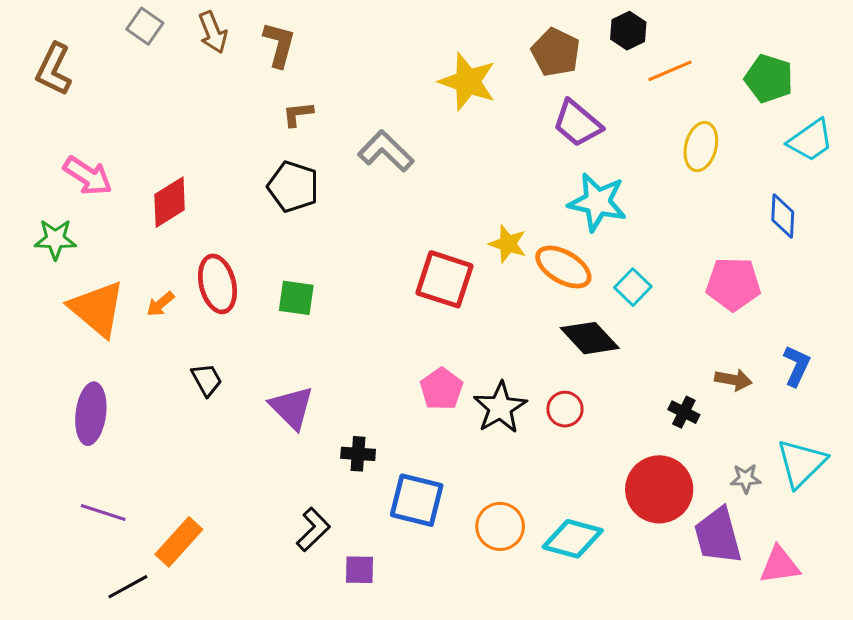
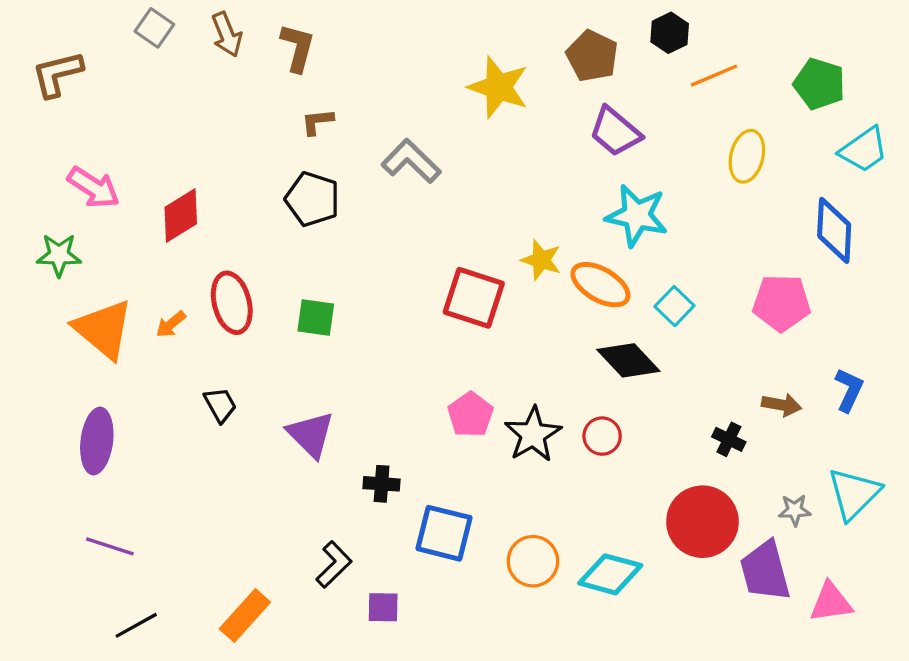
brown L-shape: (54, 69) -> (57, 74), turned 50
blue diamond: (783, 216) -> (834, 230), size x1.4
orange rectangle: (179, 542) -> (245, 615), moved

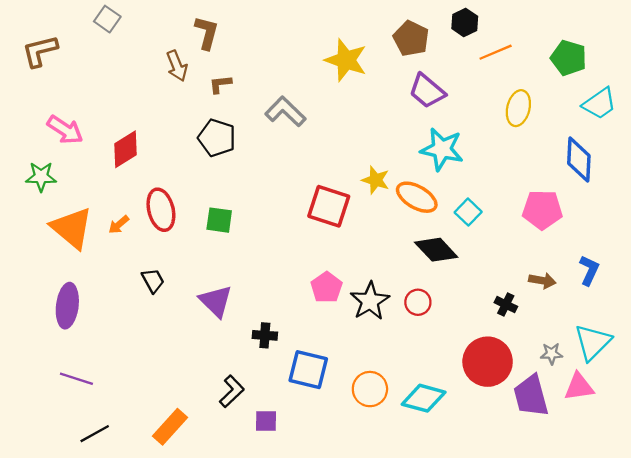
brown arrow: (227, 34) -> (177, 66), moved
pink triangle: (831, 602) -> (579, 387), moved

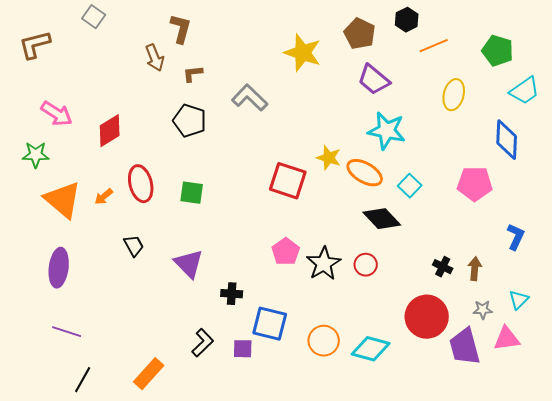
brown arrow: (542, 281) -> (475, 269), moved, turned -95
cyan triangle: (593, 342) -> (519, 300), size x0.6
purple square: (266, 421) -> (243, 349), moved
black line: (95, 434) -> (83, 380), turned -32

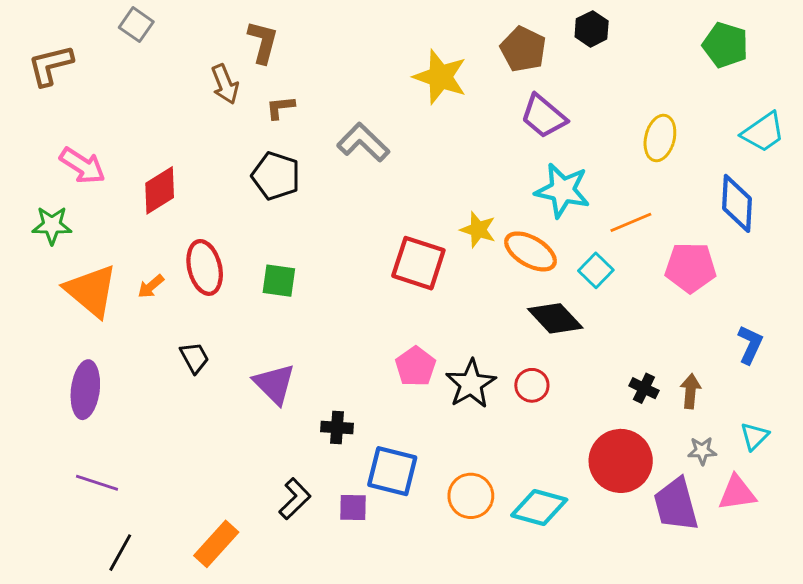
orange line: (434, 46) -> (631, 222), moved
green pentagon: (498, 51) -> (725, 45), moved

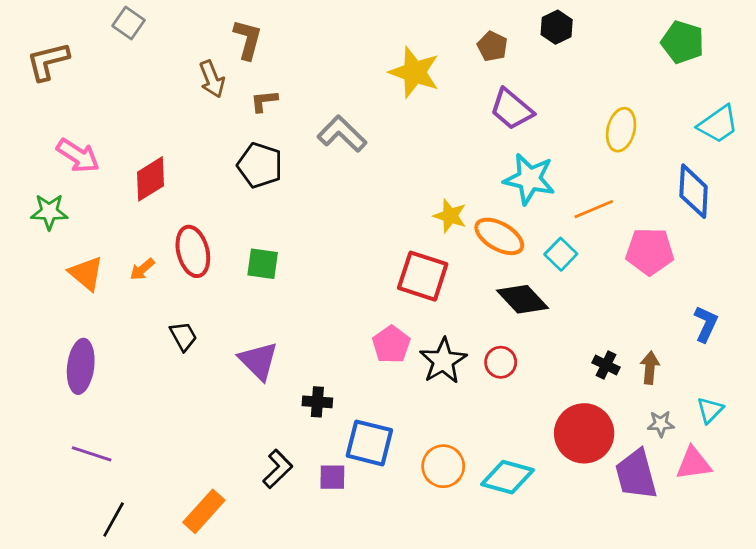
brown pentagon: (523, 49) -> (492, 46), size x0.7
red square: (418, 263) -> (423, 276), moved
orange triangle: (91, 291) -> (86, 273), size x0.7

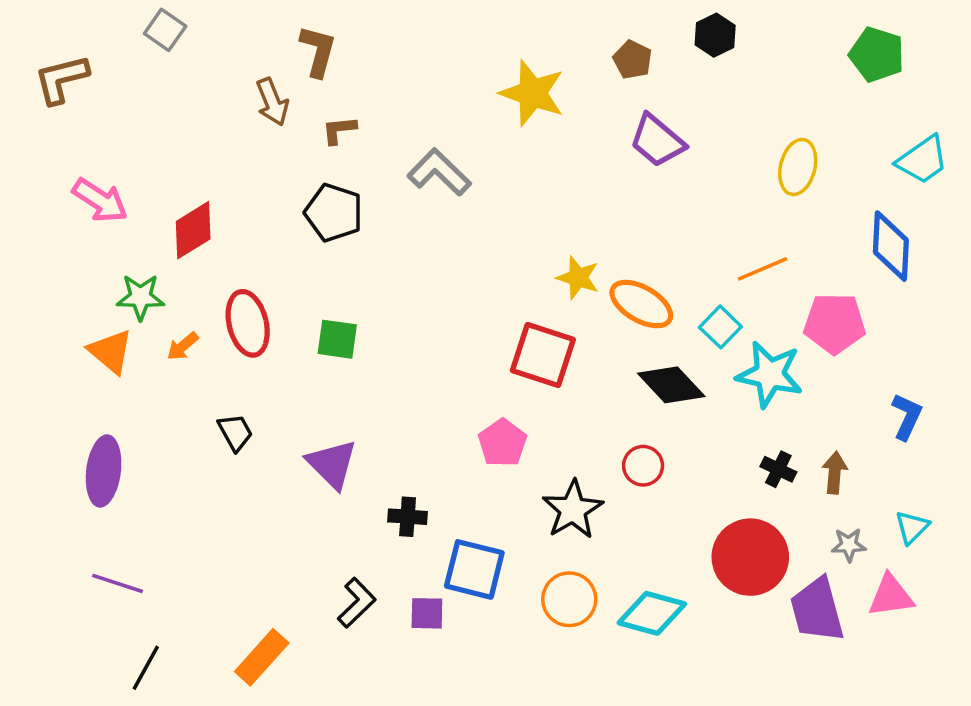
cyan star: (529, 179) -> (770, 374), moved
green star: (49, 212) -> (140, 297), moved
black star: (443, 361) -> (573, 510), moved

